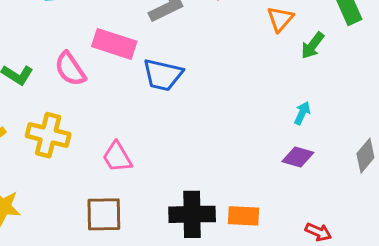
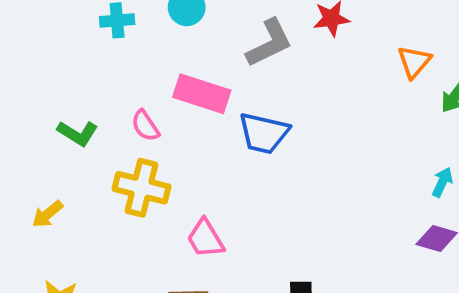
pink semicircle: (70, 69) -> (145, 126), size x0.7
yellow cross: (48, 135) -> (142, 188), moved

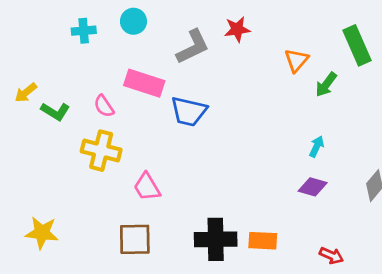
yellow arrow: (48, 214) -> (26, 93), moved

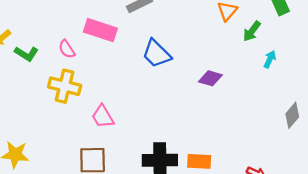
blue trapezoid: (189, 111) -> (157, 54), moved, turned 32
cyan arrow: (317, 146) -> (270, 59), moved
purple diamond: (313, 187) -> (210, 78), moved

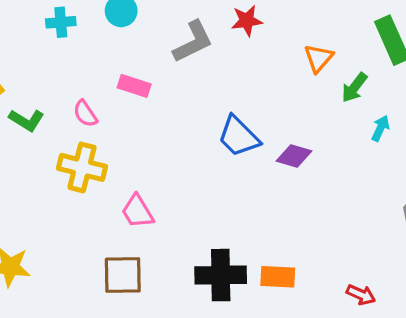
pink rectangle: (100, 30) -> (134, 86), size x0.7
blue trapezoid: (157, 54) -> (239, 136), moved

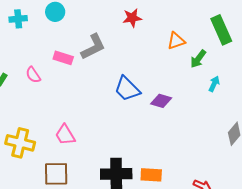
gray L-shape: (193, 42) -> (93, 47), moved
orange triangle: (319, 58) -> (176, 41), turned 30
yellow cross: (82, 167) -> (20, 143), moved

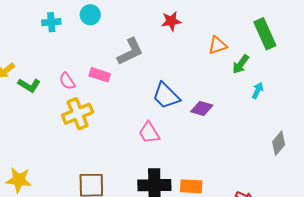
pink rectangle: (63, 58) -> (100, 75), moved
pink trapezoid: (65, 135) -> (149, 133), moved
yellow cross: (20, 143) -> (78, 114), moved, turned -36

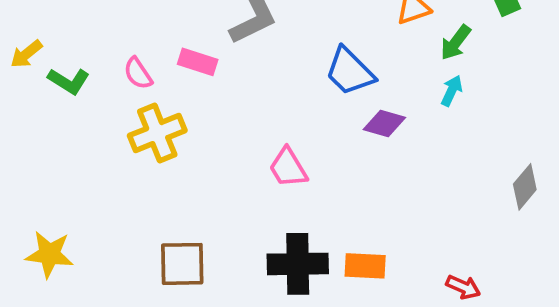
cyan arrow: (258, 91) -> (452, 91), moved
blue trapezoid: (166, 96) -> (350, 71), moved

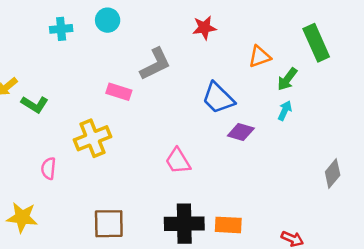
pink semicircle: (138, 73) -> (48, 168), moved, turned 40

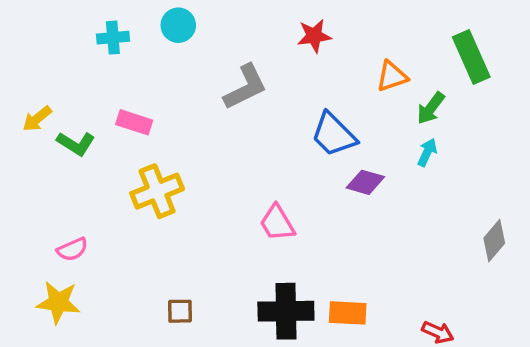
pink rectangle: (119, 92) -> (134, 122), moved
pink semicircle: (48, 168) -> (72, 249), moved, turned -120
brown square: (109, 224) -> (180, 311), size x0.6

